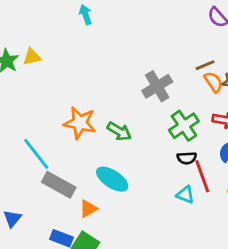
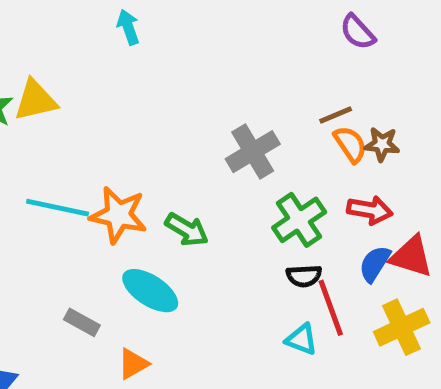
yellow triangle: (32, 57) -> (36, 100), size x1.4
cyan line: (36, 154) -> (57, 208), moved, turned -40
cyan ellipse: (112, 179) -> (150, 291), moved
gray rectangle: (59, 185) -> (82, 322), size x0.6

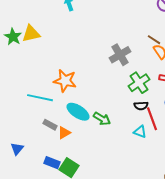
brown line: (336, 115) -> (154, 40), turned 56
cyan line: (57, 208) -> (40, 98), moved
green arrow: (187, 230) -> (102, 119), moved
orange triangle: (133, 364) -> (64, 133), moved

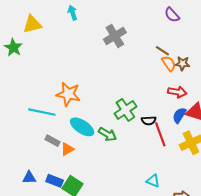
yellow triangle: (31, 34) -> (32, 24), moved
gray cross: (120, 55) -> (115, 36), moved
green cross: (139, 83) -> (125, 110), moved
cyan triangle: (140, 132) -> (153, 181), moved
blue triangle: (17, 149) -> (29, 178), moved, turned 48

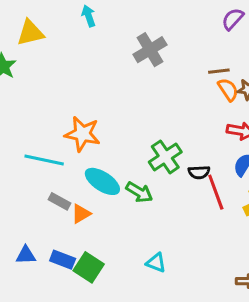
purple semicircle: (172, 15) -> (233, 19), turned 84
brown line: (162, 51) -> (219, 71), turned -40
cyan triangle: (153, 181) -> (156, 263), moved

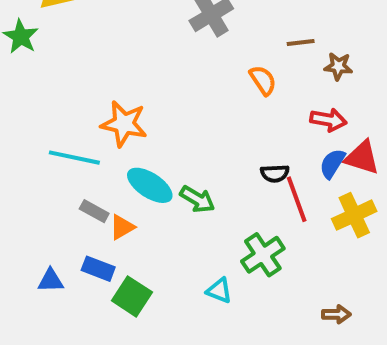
orange semicircle: (228, 89) -> (263, 80), moved
green cross: (165, 157) -> (263, 255), moved
blue rectangle: (63, 260) -> (98, 269), moved

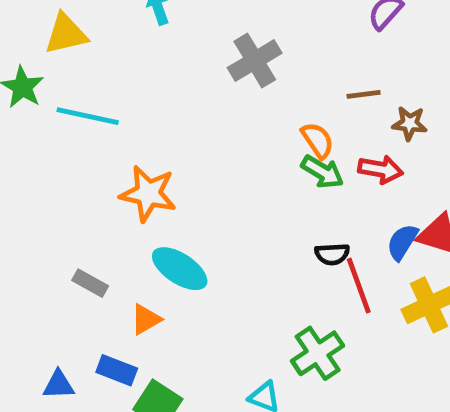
red arrow: (328, 120) -> (381, 169), moved
cyan line: (74, 158) -> (88, 116), moved
green arrow: (197, 199) -> (322, 172), moved
gray rectangle: (94, 211) -> (90, 283), moved

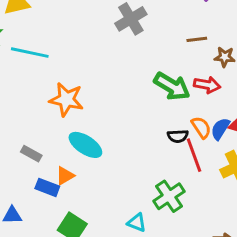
orange semicircle: (318, 140) -> (201, 127), moved
green arrow: (322, 172) -> (172, 86), size x1.4
blue rectangle: (117, 370) -> (47, 187), moved

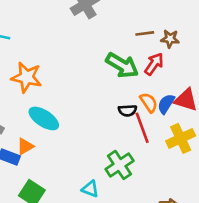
brown line: (197, 39) -> (145, 33), moved
red arrow: (207, 85) -> (154, 64), turned -65

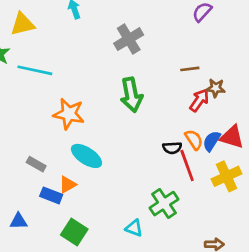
brown star: (170, 39) -> (216, 88), moved
green arrow: (122, 65) -> (131, 95), moved, turned 48

